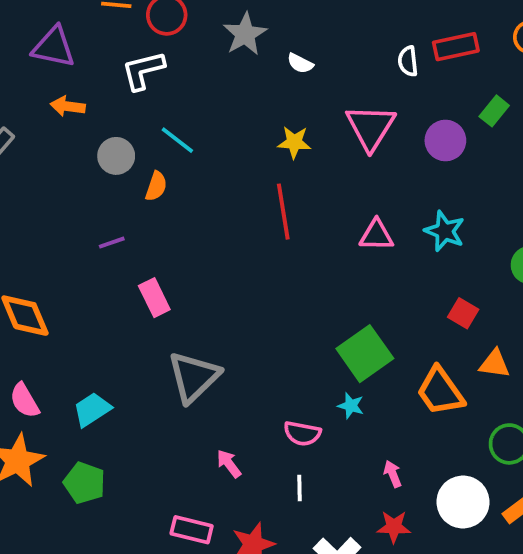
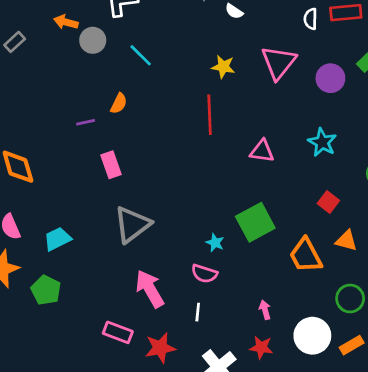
gray circle: (116, 156) -> (93, 40), moved
orange semicircle: (156, 186) -> (119, 103), moved
pink triangle: (376, 235) -> (262, 151), moved
cyan star: (351, 406) -> (215, 243), moved
pink arrow: (229, 464) -> (150, 289), size x1.8

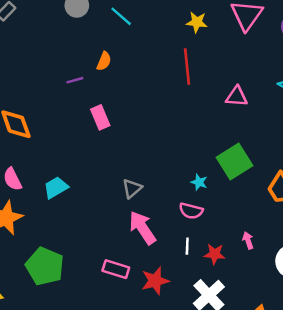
gray triangle: (132, 224) -> (132, 188), moved, size x0.6
green pentagon: (46, 290) -> (45, 266), moved, size x1.4
red star: (261, 347) -> (215, 254), moved

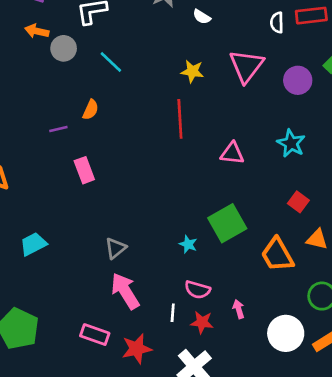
pink semicircle: (191, 211) -> (197, 290), moved

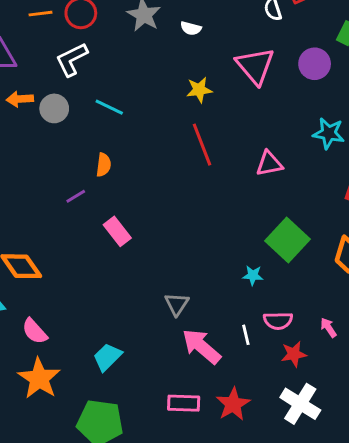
cyan trapezoid: (33, 244) -> (107, 357), moved
white line: (173, 313) -> (246, 335), moved

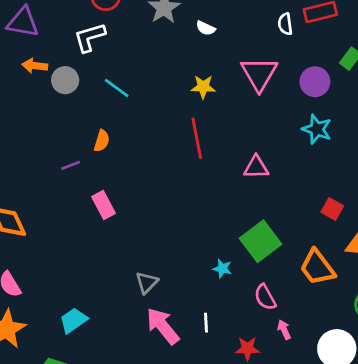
cyan star: (329, 133) -> (317, 129), moved
pink semicircle: (278, 321) -> (265, 297), moved, turned 52

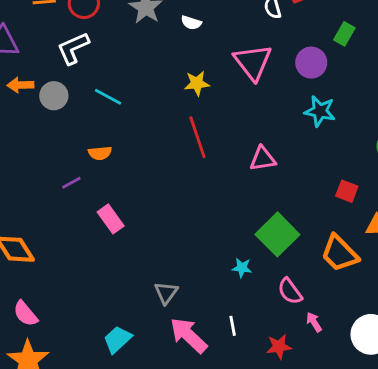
orange semicircle: (102, 141) -> (100, 153), turned 75
cyan trapezoid: (73, 320) -> (118, 339), moved

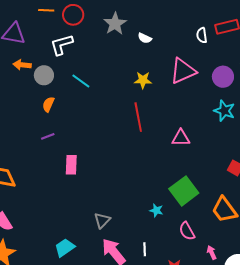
pink triangle: (253, 62) -> (183, 71), turned 36
orange semicircle: (100, 153) -> (48, 104), moved, turned 112
pink rectangle: (111, 219) -> (71, 165), turned 30
pink arrow: (314, 322) -> (212, 253), moved

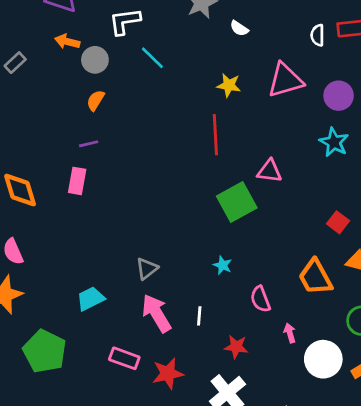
cyan line: (81, 81) -> (152, 58), moved
pink rectangle: (71, 165) -> (77, 181), moved
green square: (184, 191) -> (237, 202), moved

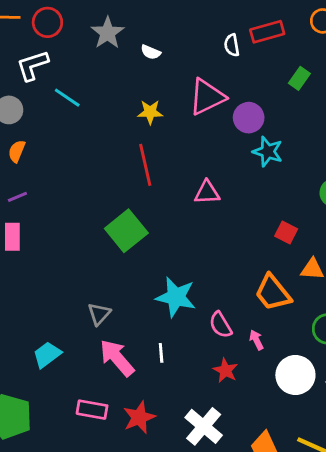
purple circle: (339, 96) -> (249, 118), moved
green square: (237, 202) -> (126, 231), moved
cyan star: (223, 265) -> (176, 297), size x2.0
pink arrow: (290, 333) -> (256, 340), moved
red star: (236, 347) -> (225, 370), moved, turned 30

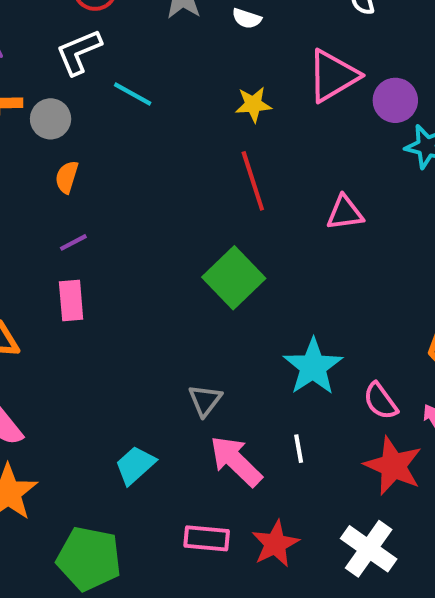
cyan star: (176, 297) -> (313, 367), turned 30
red star: (225, 370) -> (393, 466), size x1.6

